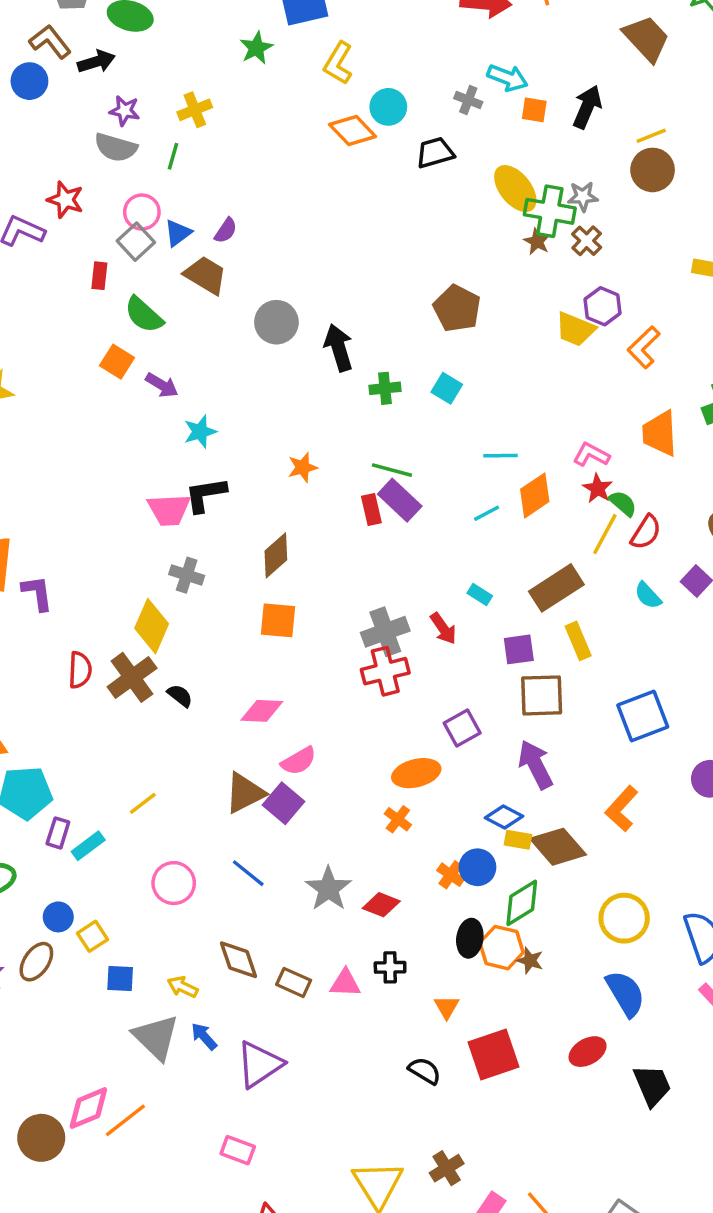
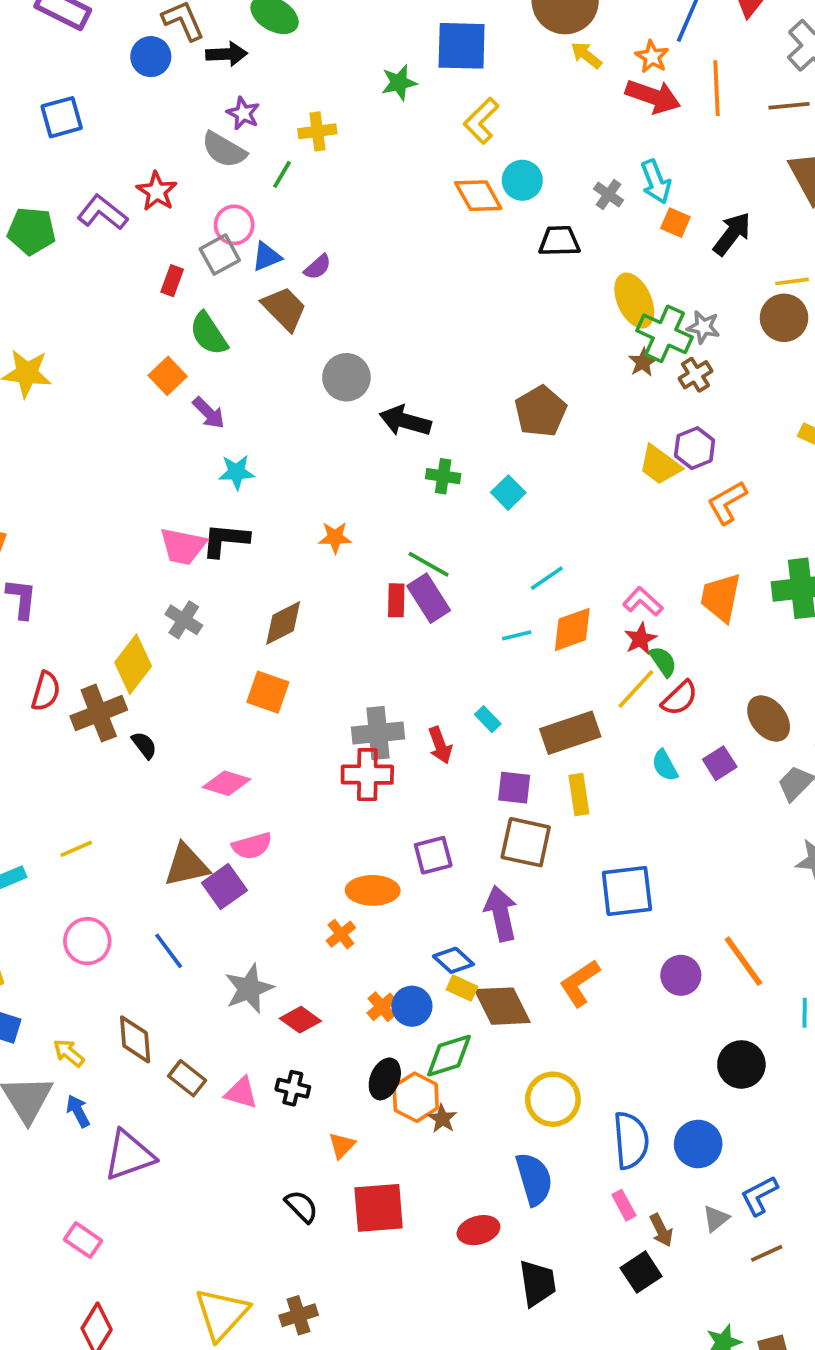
cyan arrow: (508, 78) -> (656, 182), turned 33
black arrow: (339, 348) -> (405, 421), turned -72
cyan line: (500, 456) -> (547, 578), turned -48

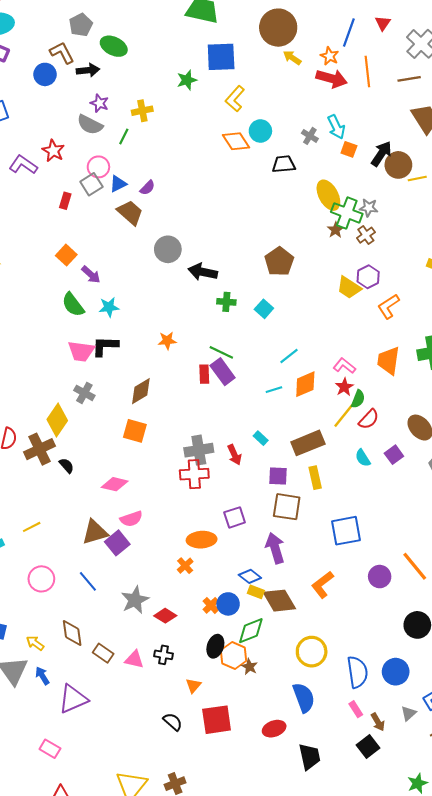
brown circle: (784, 318) -> (398, 165), moved
green semicircle: (209, 334) -> (73, 305), moved
green semicircle: (663, 661) -> (358, 399), turned 60

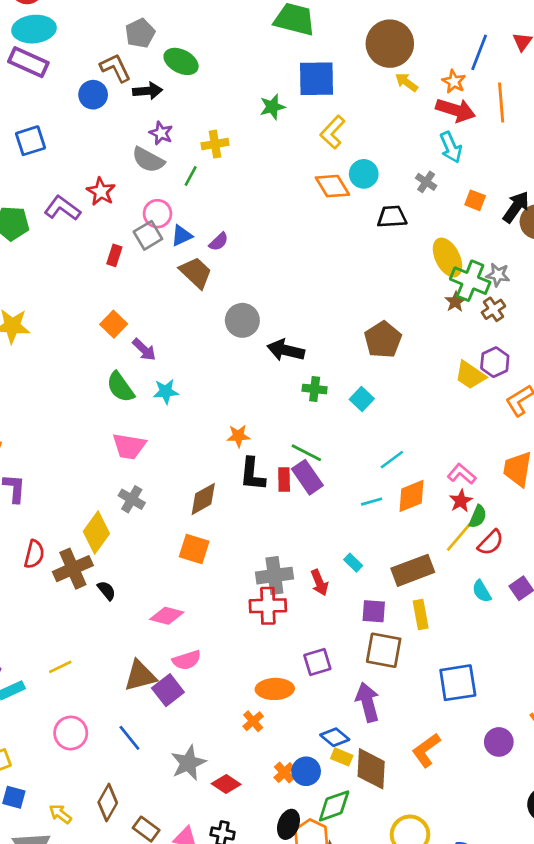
cyan arrow: (336, 127) -> (451, 147), moved
black L-shape: (105, 346) -> (252, 474), moved, turned -88
brown diamond: (279, 601) -> (371, 769), turned 32
brown diamond: (72, 633) -> (108, 803), turned 36

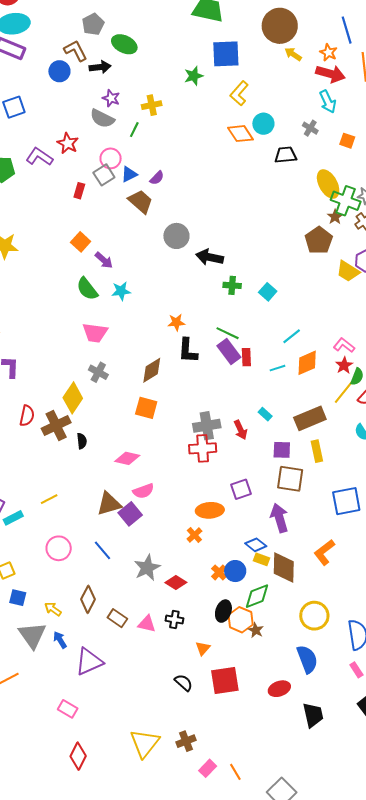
blue line: (479, 52) -> (347, 30), turned -36
brown pentagon: (383, 340) -> (319, 240), moved
red rectangle: (284, 480) -> (246, 357), moved
black semicircle: (107, 590) -> (82, 441), turned 35

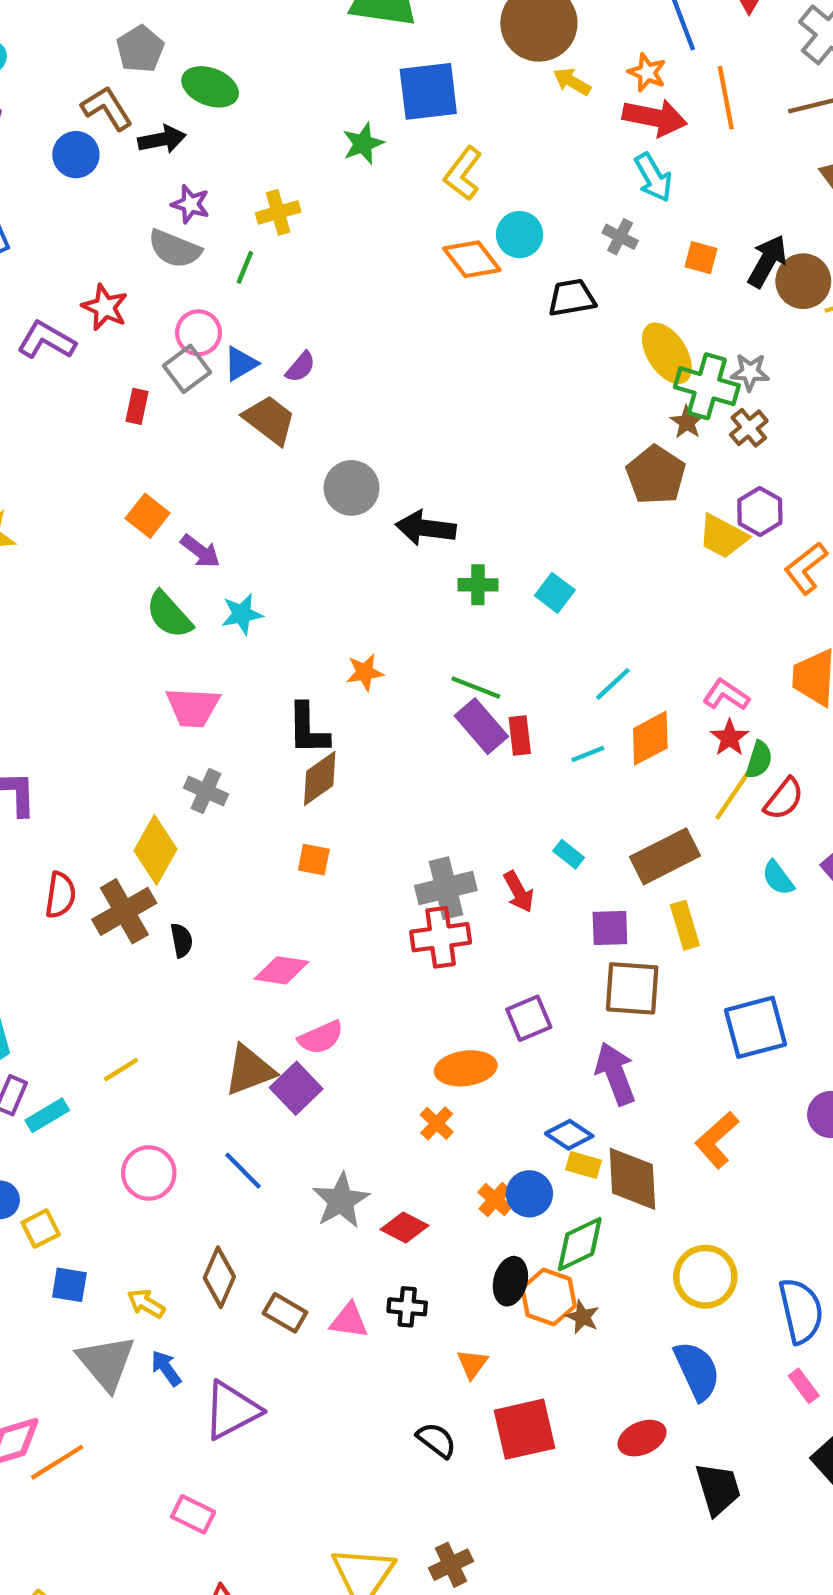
black L-shape: (188, 351) -> (308, 729), moved
orange square: (146, 408) -> (314, 860), size x0.7

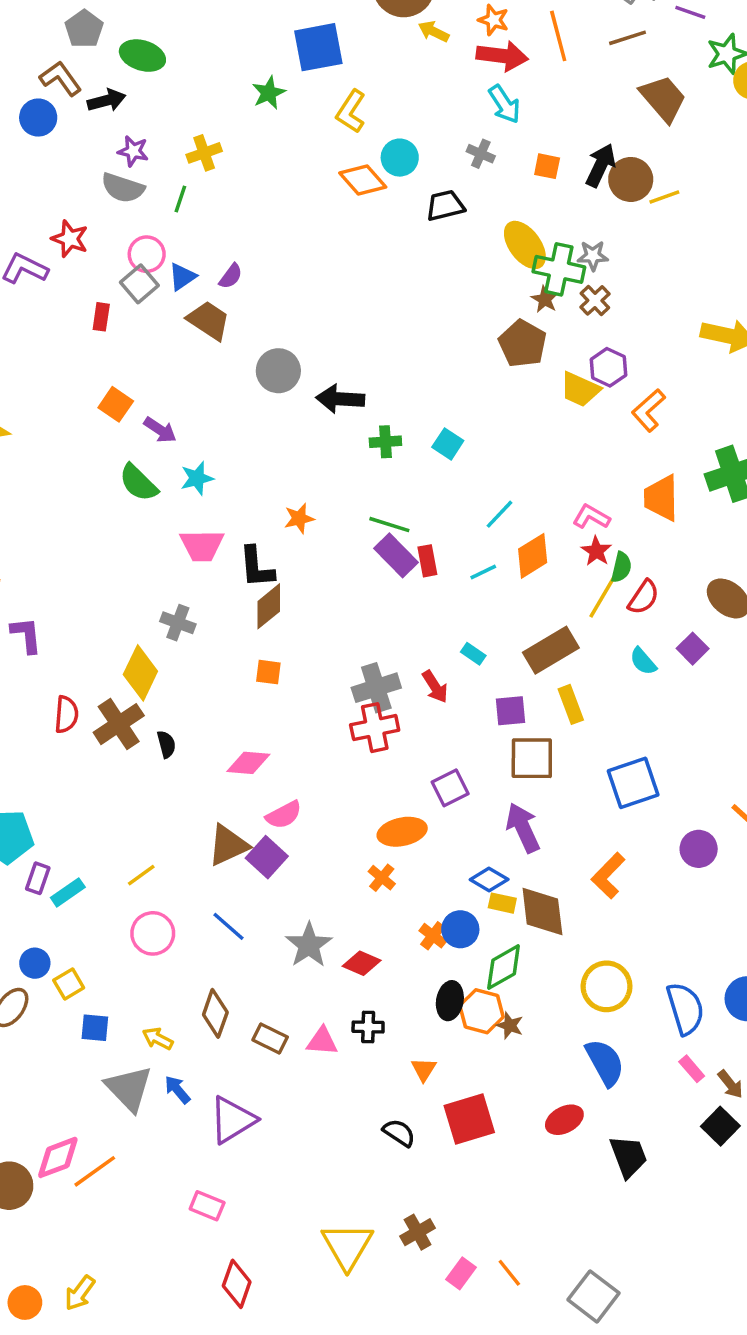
pink trapezoid: (193, 707) -> (202, 546), moved
yellow line: (121, 1070) -> (141, 875), moved

